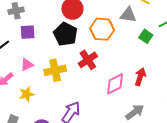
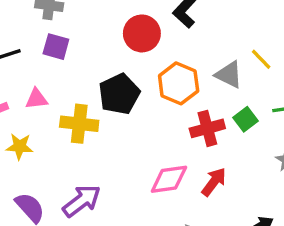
black pentagon: (65, 34) -> (119, 94), moved
red cross: (88, 60) -> (207, 128), moved

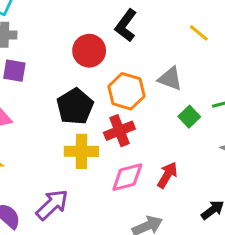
yellow line: (261, 59) -> (199, 33), moved
yellow cross: (79, 124) -> (81, 151), moved
red cross: (207, 128) -> (119, 131), moved

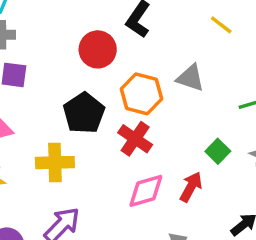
green square: (189, 117) -> (218, 151), moved
red cross: (119, 131) -> (135, 139), turned -32
yellow cross: (81, 151) -> (55, 163), moved

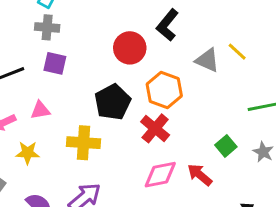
yellow line: (221, 25) -> (237, 52), moved
gray triangle: (190, 78) -> (207, 60), moved
red arrow: (191, 187) -> (200, 175), turned -84

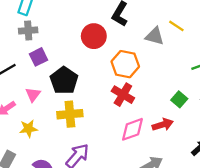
purple square: (55, 63) -> (39, 57), turned -30
black pentagon: (113, 102) -> (64, 80), moved
pink triangle: (40, 110) -> (33, 95), turned -35
red arrow: (200, 175) -> (163, 125), turned 132

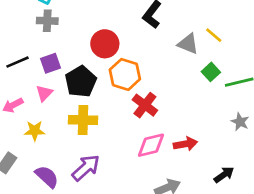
red circle: (94, 36) -> (105, 44), moved
purple square: (39, 57) -> (50, 63), moved
orange hexagon: (125, 64) -> (125, 74), moved
green square: (179, 99) -> (211, 72), moved

